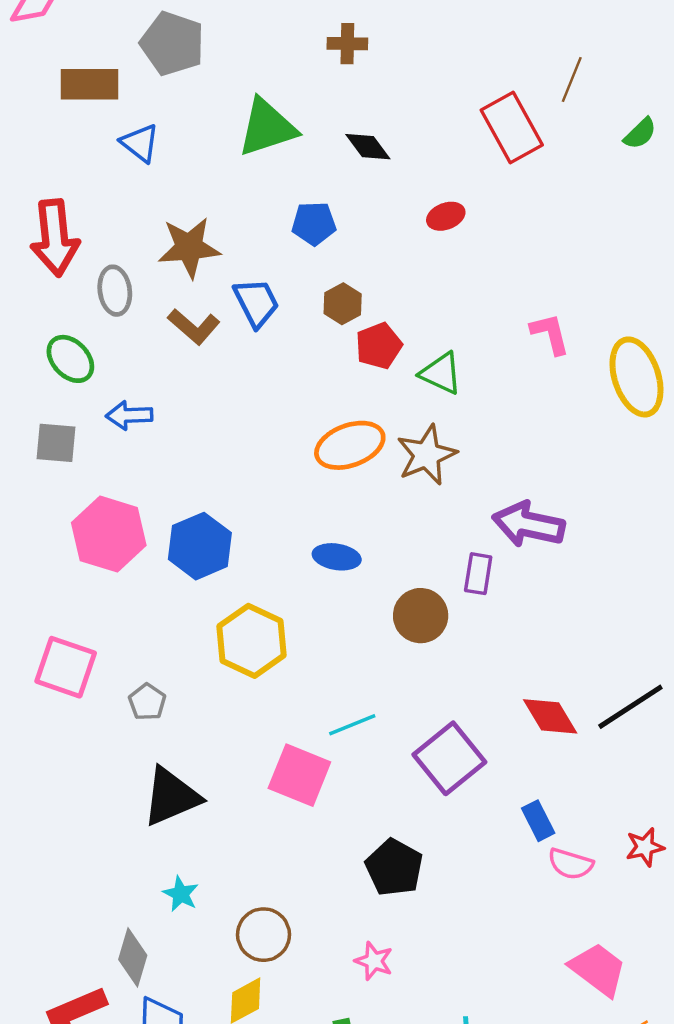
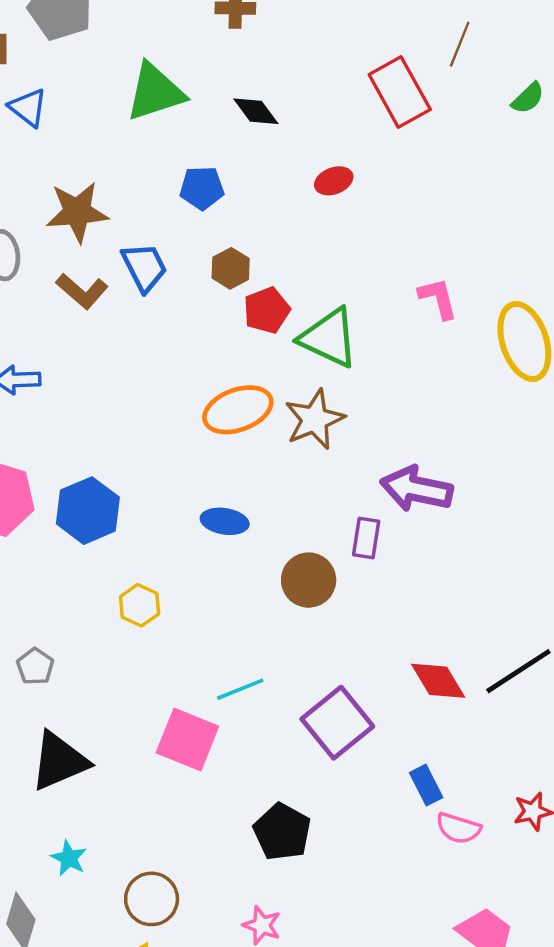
green triangle: (441, 373) -> (329, 338), size x1.4
yellow hexagon: (252, 641) -> (140, 605), size x0.6

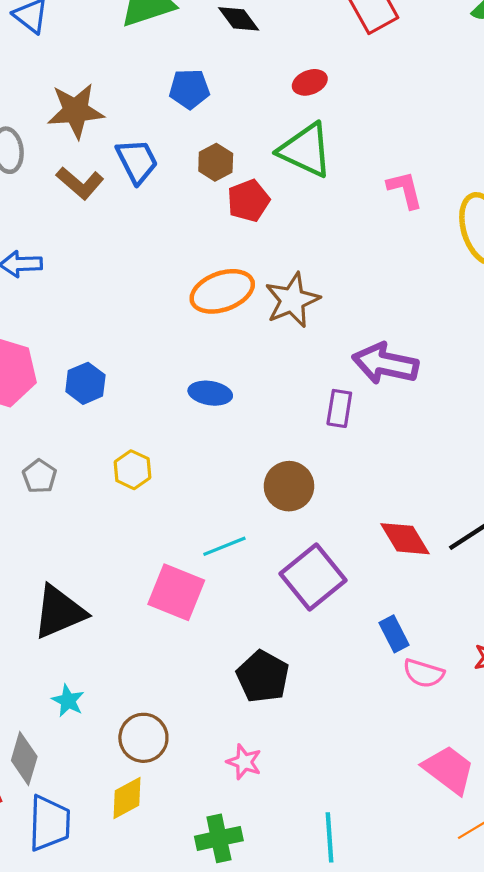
green triangle: (329, 338) -> (305, 150), moved
blue hexagon: (88, 511) -> (85, 383), size x0.7
brown circle: (309, 580) -> (289, 486), moved
gray pentagon: (35, 666) -> (40, 476), moved

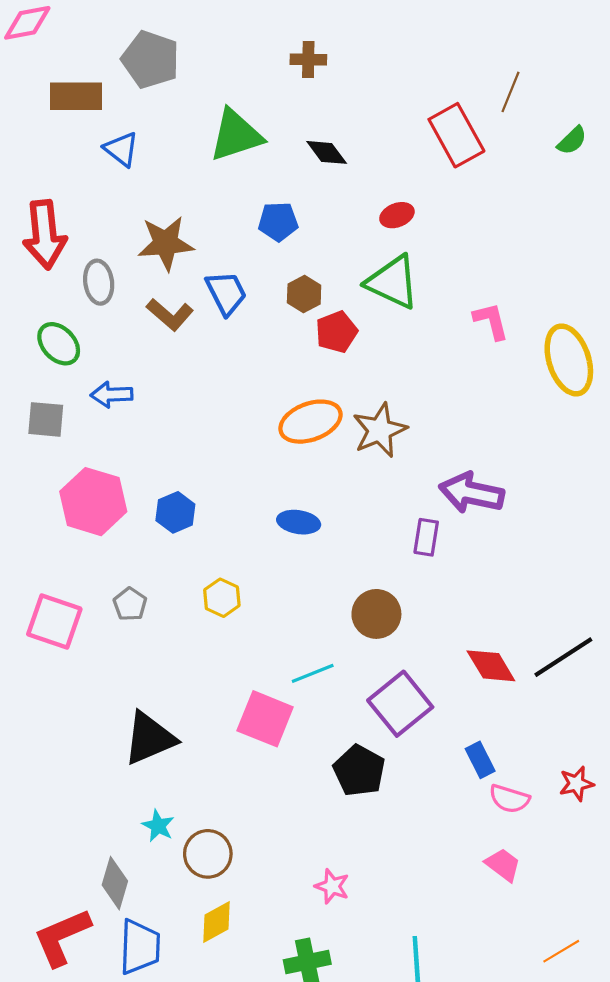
black pentagon: (263, 677) -> (359, 771), moved
brown circle: (143, 738) -> (208, 854), moved
pink trapezoid: (449, 770) -> (503, 865), moved, size x0.7

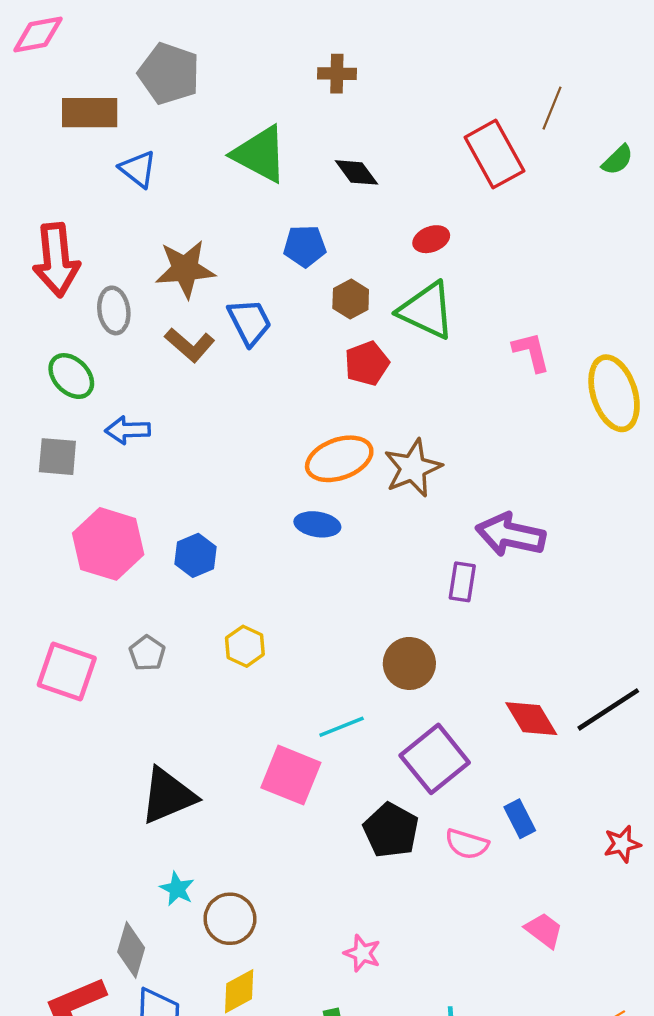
green triangle: (236, 135) -> (260, 154), turned 46
brown hexagon: (304, 294) -> (351, 299), moved
blue ellipse: (299, 522) -> (317, 524), moved
pink semicircle: (509, 799) -> (467, 844), moved

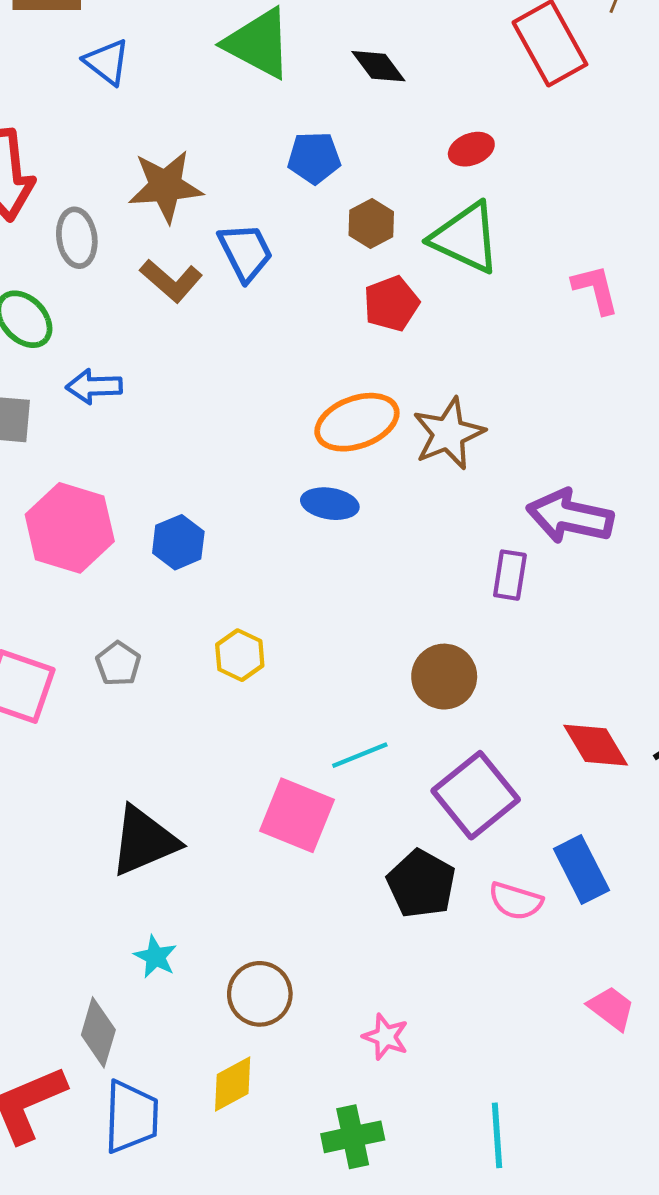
blue rectangle: (520, 819) -> (581, 870), size x1.4
brown circle: (230, 919) -> (260, 994), moved

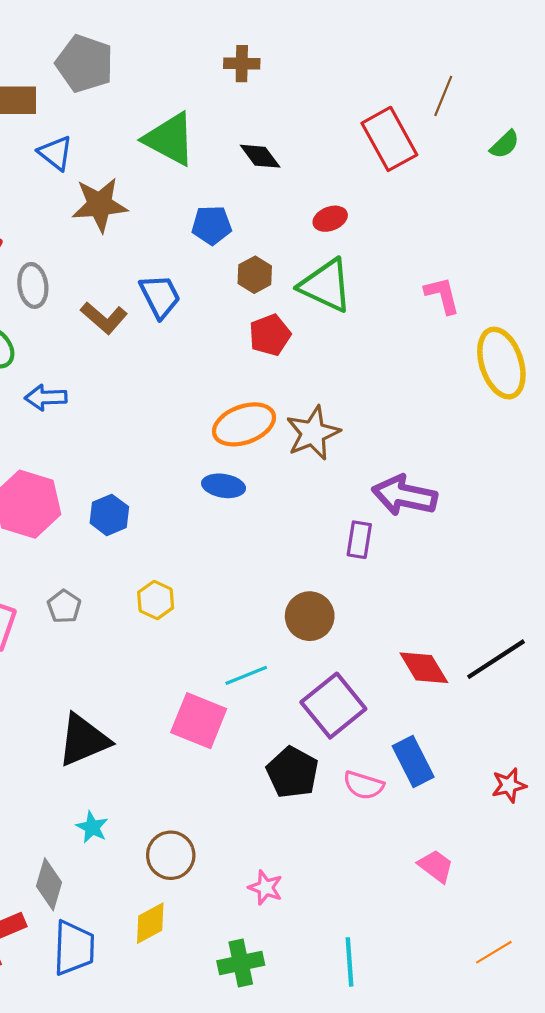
brown star: (165, 186) -> (100, 205), moved
pink L-shape: (596, 289) -> (442, 295), moved

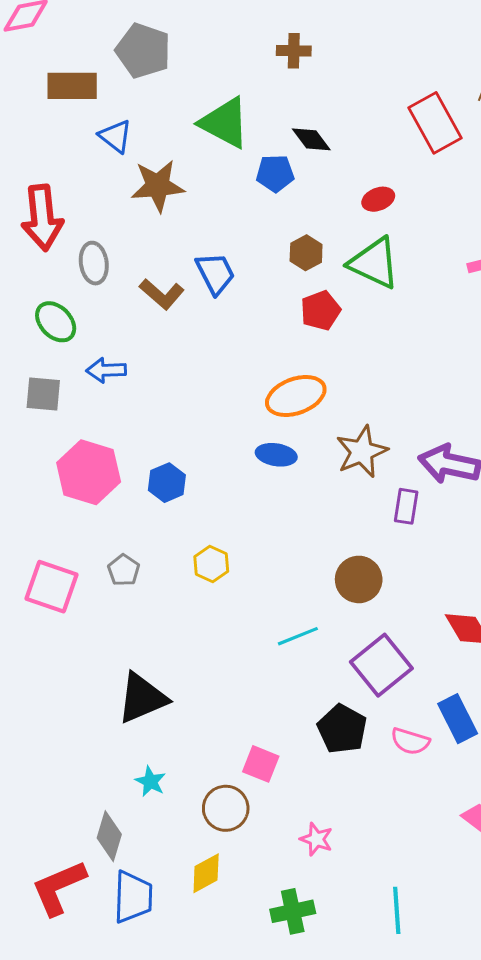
blue pentagon: (212, 225) -> (275, 173), moved
brown star: (313, 433) -> (362, 452), moved
pink square: (199, 721) -> (261, 764), moved, size x0.7

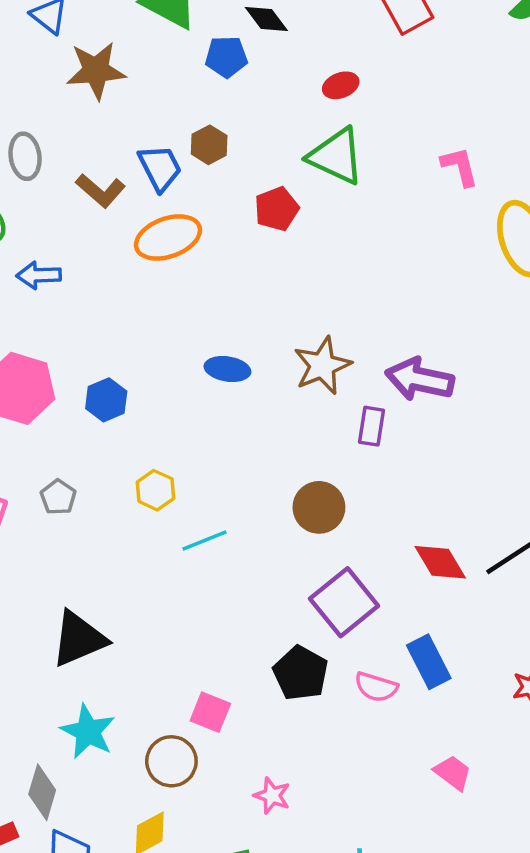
brown hexagon: (306, 253) -> (209, 145), moved
orange ellipse: (296, 396) -> (168, 237), moved
cyan line: (298, 636) -> (205, 541), moved
cyan star: (150, 781) -> (88, 732), size x1.6

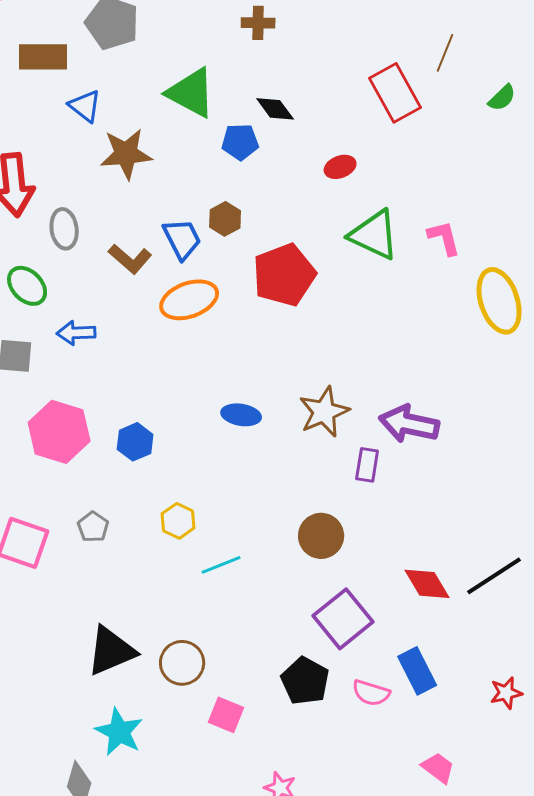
green triangle: (336, 156) -> (374, 235), moved
red pentagon: (277, 209) -> (284, 275), size x1.6
brown circle: (171, 761) -> (182, 663), moved

